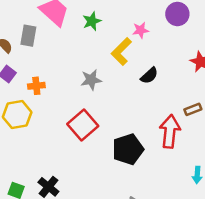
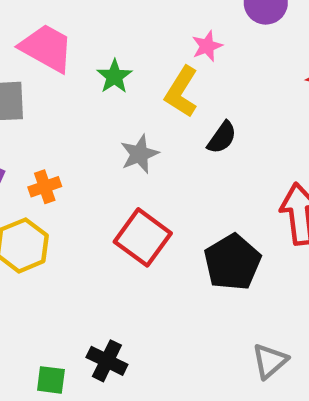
green star: (92, 21) -> (114, 76), moved
black semicircle: (149, 76) -> (222, 138), moved

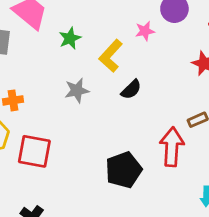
pink star: (207, 46) -> (145, 31), moved
red square: (143, 237) -> (34, 151), moved, turned -36

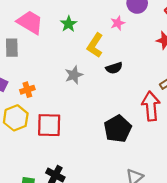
green star: (70, 38) -> (69, 24), moved
black semicircle: (131, 89) -> (114, 68), turned 35

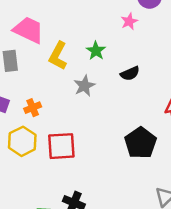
green star: (69, 24) -> (96, 51), moved
yellow L-shape: (95, 45) -> (58, 56), moved

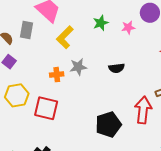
green star: (96, 51) -> (101, 23), moved
orange cross: (33, 108) -> (57, 75), moved

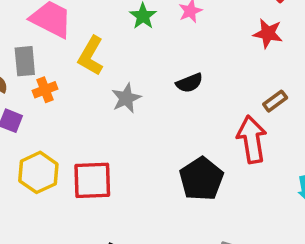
orange cross: (57, 75) -> (45, 90), moved

